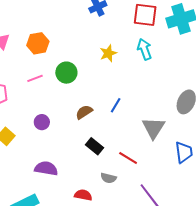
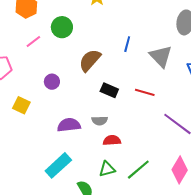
blue line: (116, 105) -> (127, 44), moved
brown semicircle: (84, 112) -> (90, 60), size x1.4
gray semicircle: (108, 178) -> (100, 121), moved

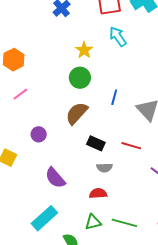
green circle: (62, 27) -> (80, 78), moved
gray semicircle: (100, 121) -> (104, 168), moved
purple semicircle: (69, 125) -> (55, 178), turned -125
green line: (138, 170) -> (124, 223), turned 55

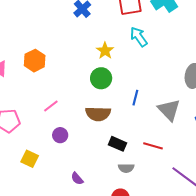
pink line: (20, 94) -> (51, 106), moved
brown semicircle: (77, 113) -> (98, 114), turned -130
purple semicircle: (55, 178) -> (77, 179), size x0.6

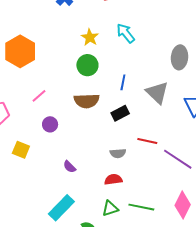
cyan arrow: (139, 37) -> (126, 33), moved
orange hexagon: (35, 61) -> (20, 51), size x1.4
black rectangle: (117, 144) -> (120, 113), moved, turned -48
red line: (153, 146) -> (147, 141), moved

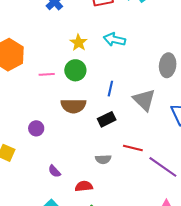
cyan arrow: (126, 33) -> (114, 39), turned -40
pink line: (39, 96) -> (47, 74), moved, turned 35
red semicircle: (113, 179) -> (84, 186), moved

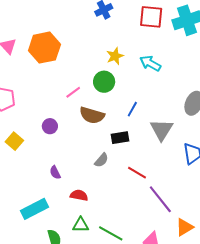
pink line: (47, 74) -> (73, 92), moved, turned -49
gray semicircle: (103, 159) -> (101, 160), moved, turned -63

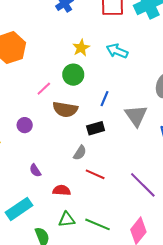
red line: (137, 173) -> (95, 174), moved

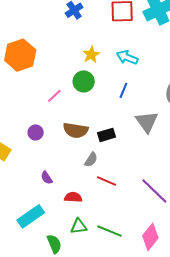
blue line: (105, 99) -> (123, 90), moved
brown semicircle: (65, 109) -> (76, 130), moved

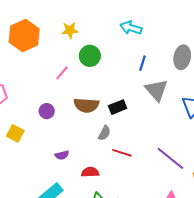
yellow star: (91, 55) -> (70, 30), moved, turned 30
blue line: (123, 90) -> (143, 63), moved
purple semicircle: (47, 178) -> (62, 155), turned -64

